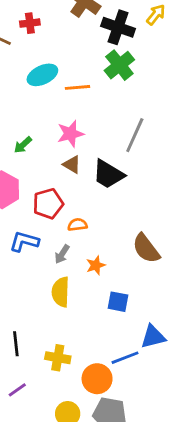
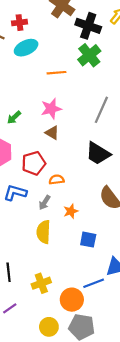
cyan ellipse: (42, 75) -> (26, 48), moved
black trapezoid: (108, 174) -> (98, 153), moved
yellow cross: (58, 358) -> (41, 283), turned -30

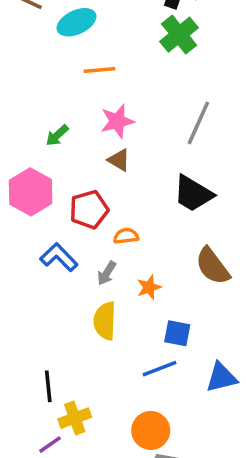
orange line: (57, 73) -> (99, 70), moved
blue L-shape: (15, 193) -> (59, 257), turned 30
yellow cross: (41, 283) -> (75, 418), moved
blue line: (94, 283) -> (160, 369), moved

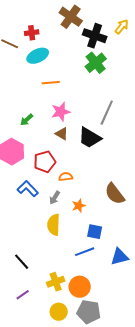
black trapezoid: (193, 194) -> (90, 138), moved
black line: (48, 386) -> (22, 262), turned -36
yellow cross: (75, 418) -> (56, 282), moved

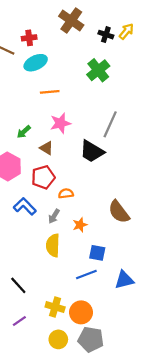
black cross: (95, 36) -> (106, 35), moved, size x0.6
brown triangle: (62, 134) -> (46, 148), moved
yellow cross: (56, 282) -> (55, 307), turned 36

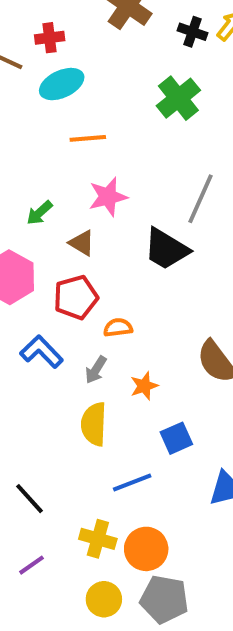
blue square: (97, 253) -> (176, 438), turned -35
blue line: (86, 275) -> (132, 483), moved

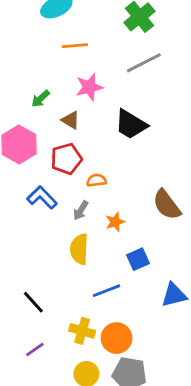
gray line: (201, 199) -> (144, 63), moved, turned 39

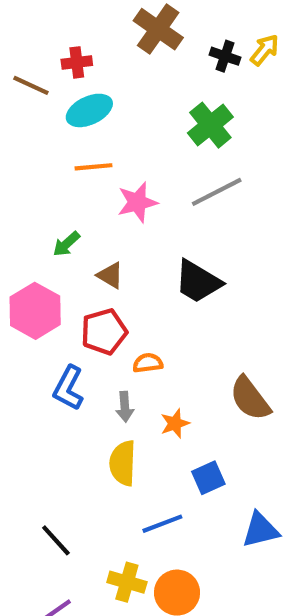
orange line: (75, 46) -> (94, 167), moved
pink star: (89, 87) -> (137, 202), moved
blue L-shape: (42, 198) -> (68, 388), turned -108
gray arrow: (81, 210) -> (125, 407), turned -36

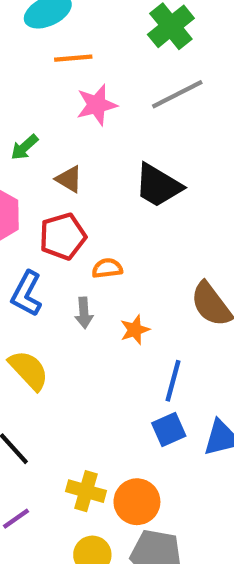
orange line: (94, 167) -> (73, 58), moved
yellow semicircle: (123, 463) -> (29, 370), moved, turned 135
blue square: (208, 478) -> (169, 430), moved
blue line: (162, 524) -> (173, 381), moved, turned -54

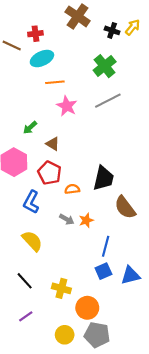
pink star: (97, 105) -> (67, 106), turned -30
black trapezoid: (158, 185) -> (103, 178), moved, turned -108
red pentagon: (63, 236) -> (50, 173), turned -30
gray arrow: (84, 313) -> (67, 219), moved, turned -56
yellow cross: (86, 491) -> (61, 288), moved

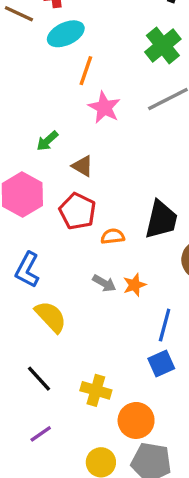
orange line: (55, 82) -> (86, 71), turned -66
blue L-shape: (31, 202) -> (27, 270), moved

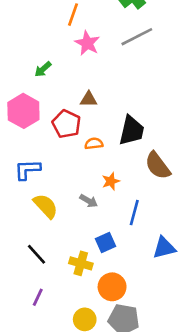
brown triangle: (83, 166) -> (89, 99), moved, turned -30
blue L-shape: (27, 270) -> (27, 170), turned 60
gray arrow: (104, 283) -> (89, 201), moved
blue square: (161, 364) -> (106, 243), moved
purple line: (41, 434) -> (38, 297), turned -30

